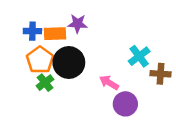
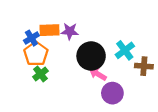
purple star: (78, 24) -> (70, 31), moved
blue cross: (32, 31) -> (31, 38), moved, turned -32
black circle: (69, 62) -> (91, 56), moved

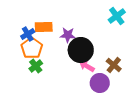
purple star: (70, 31) -> (68, 35), moved
cyan cross: (125, 50) -> (117, 16), moved
brown cross: (144, 66) -> (114, 65), moved, turned 35

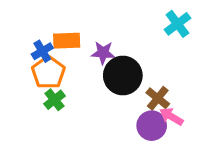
brown cross: (114, 65) -> (158, 98), moved
pink arrow: (87, 66) -> (171, 117), moved

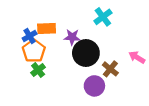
cyan cross: (177, 24) -> (103, 17), moved
pink arrow: (171, 117) -> (137, 57), moved
purple circle: (152, 126) -> (94, 86), moved

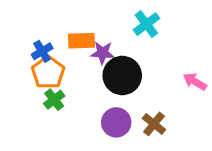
orange rectangle: (47, 29) -> (81, 41), moved
brown cross: (110, 69) -> (154, 124), moved
purple circle: (94, 86) -> (116, 122), moved

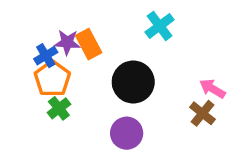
orange rectangle: (81, 41) -> (89, 44), turned 64
purple star: (103, 53) -> (67, 42), moved
brown cross: (154, 124) -> (202, 113), moved

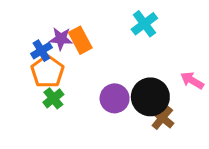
black circle: (133, 82) -> (150, 97), moved
brown cross: (202, 113) -> (162, 118), moved
purple circle: (127, 133) -> (115, 98), moved

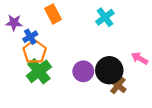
purple star: (61, 39) -> (14, 23), moved
orange rectangle: (80, 40) -> (53, 14), moved
green cross: (53, 98) -> (39, 71), size x1.6

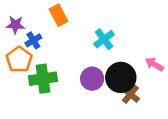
cyan cross: (105, 17) -> (104, 39), moved
orange pentagon: (35, 52) -> (19, 60), moved
green cross: (39, 71) -> (43, 79), turned 30

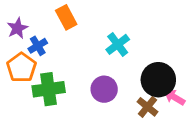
purple star: (15, 25) -> (17, 28), turned -30
pink arrow: (154, 64) -> (175, 97), moved
black circle: (121, 77) -> (158, 80), moved

